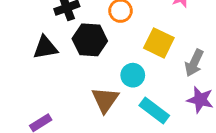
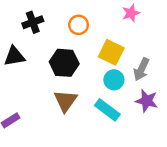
black hexagon: (90, 40) -> (64, 63), moved
cyan circle: (133, 75) -> (114, 80), moved

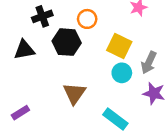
black hexagon: (64, 63) -> (67, 42), moved
cyan rectangle: (107, 110) -> (115, 119), moved

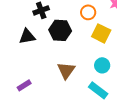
orange circle: (87, 19) -> (88, 12), moved
cyan circle: (122, 73) -> (102, 65), moved

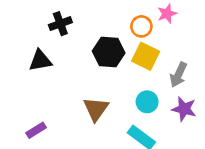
orange circle: (88, 12) -> (141, 26), moved
black hexagon: (60, 30) -> (109, 52), moved

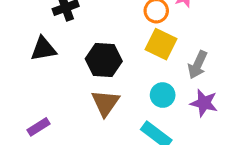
black hexagon: (109, 52) -> (104, 60), moved

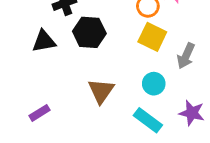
black hexagon: (104, 60) -> (89, 32), moved
purple star: (204, 103) -> (192, 113), moved

